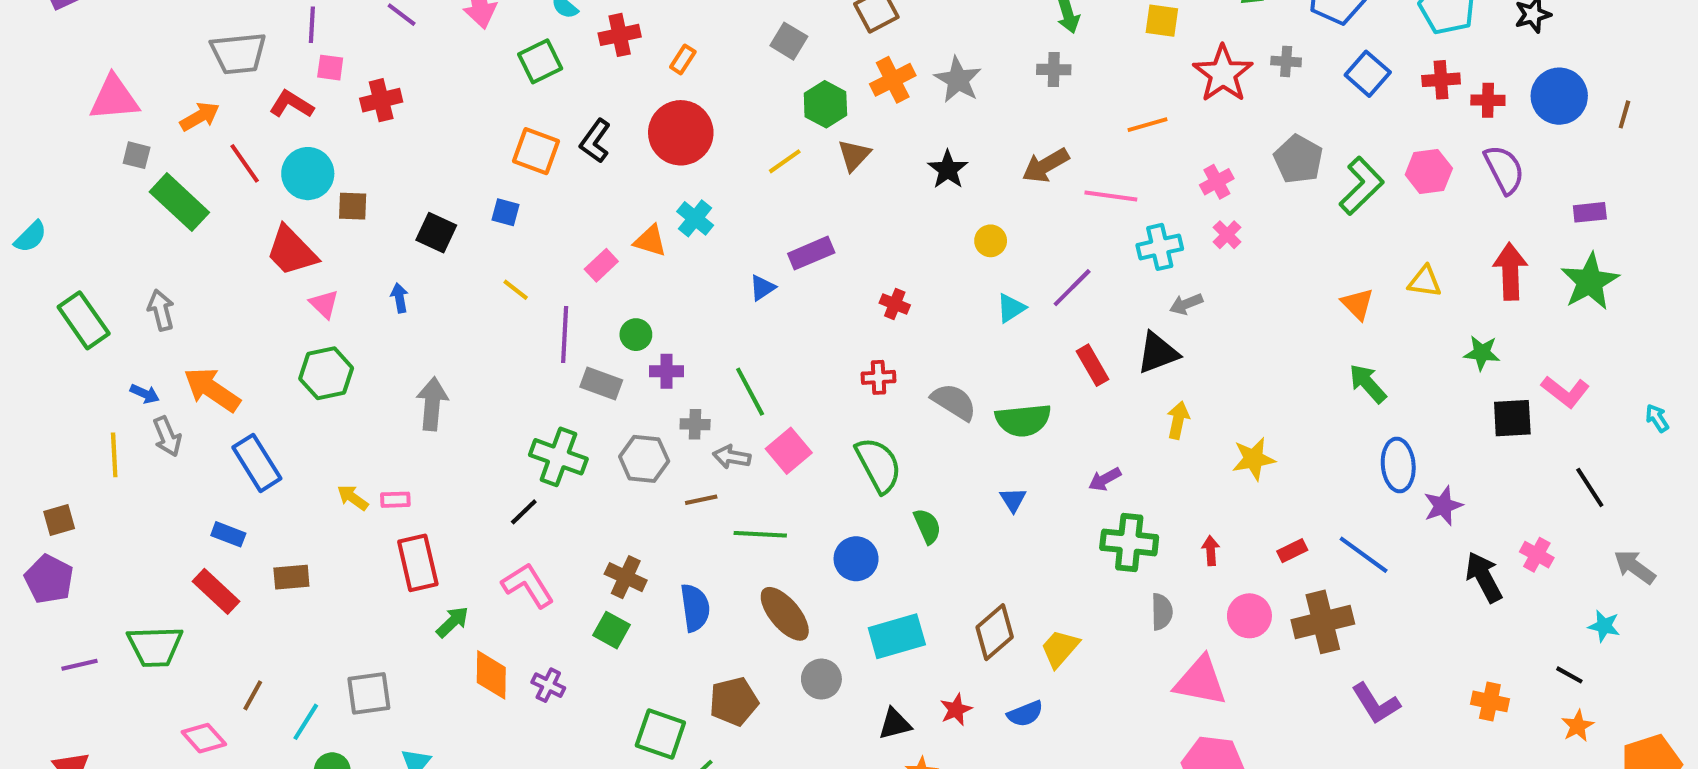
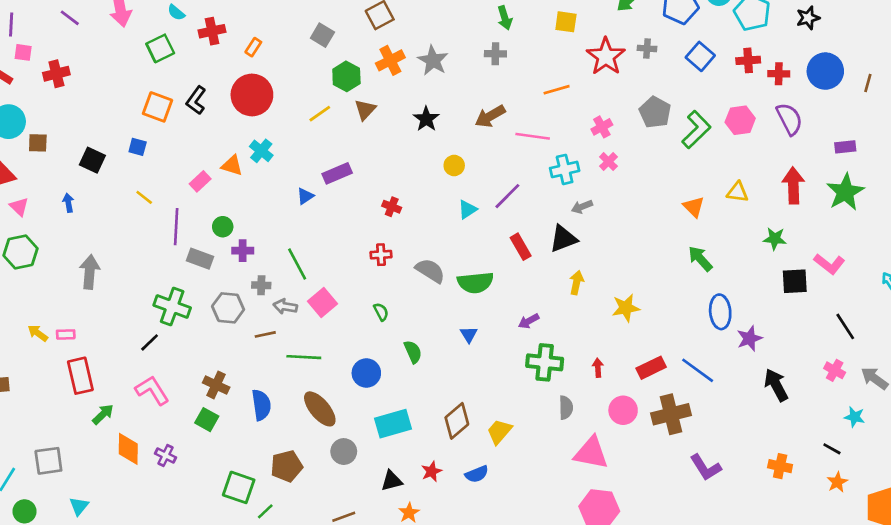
green semicircle: (878, 465) -> (381, 312), size x0.5
red rectangle: (1292, 551) -> (651, 368), size x1.5
pink cross: (1537, 555) -> (835, 370), moved

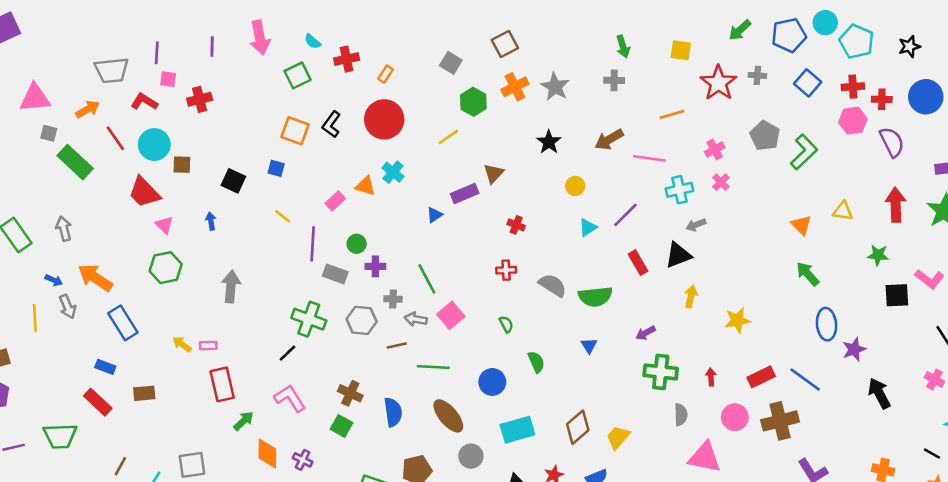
purple line: (70, 18) -> (212, 46), turned 54
brown triangle: (365, 110) -> (494, 173), moved
pink hexagon: (740, 120) -> (853, 121), moved

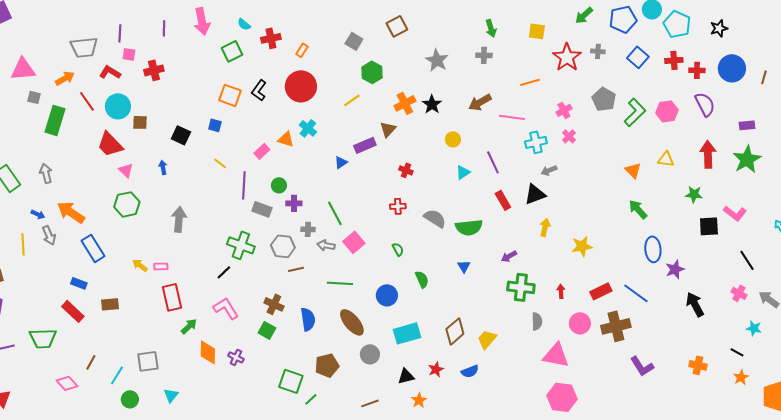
orange cross: (515, 87) -> (405, 103), moved
pink hexagon: (853, 121) -> (667, 111), moved
green rectangle: (75, 162) -> (55, 120), turned 64
purple line: (625, 215) -> (493, 162), turned -70
brown line: (397, 346) -> (296, 269), moved

